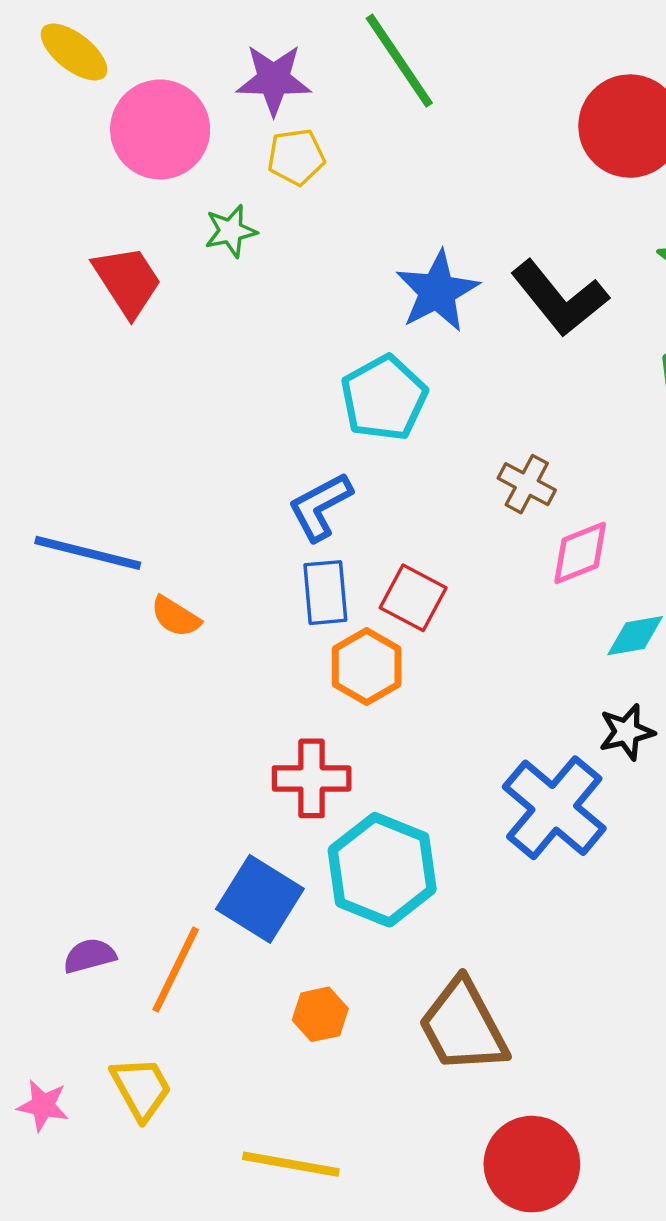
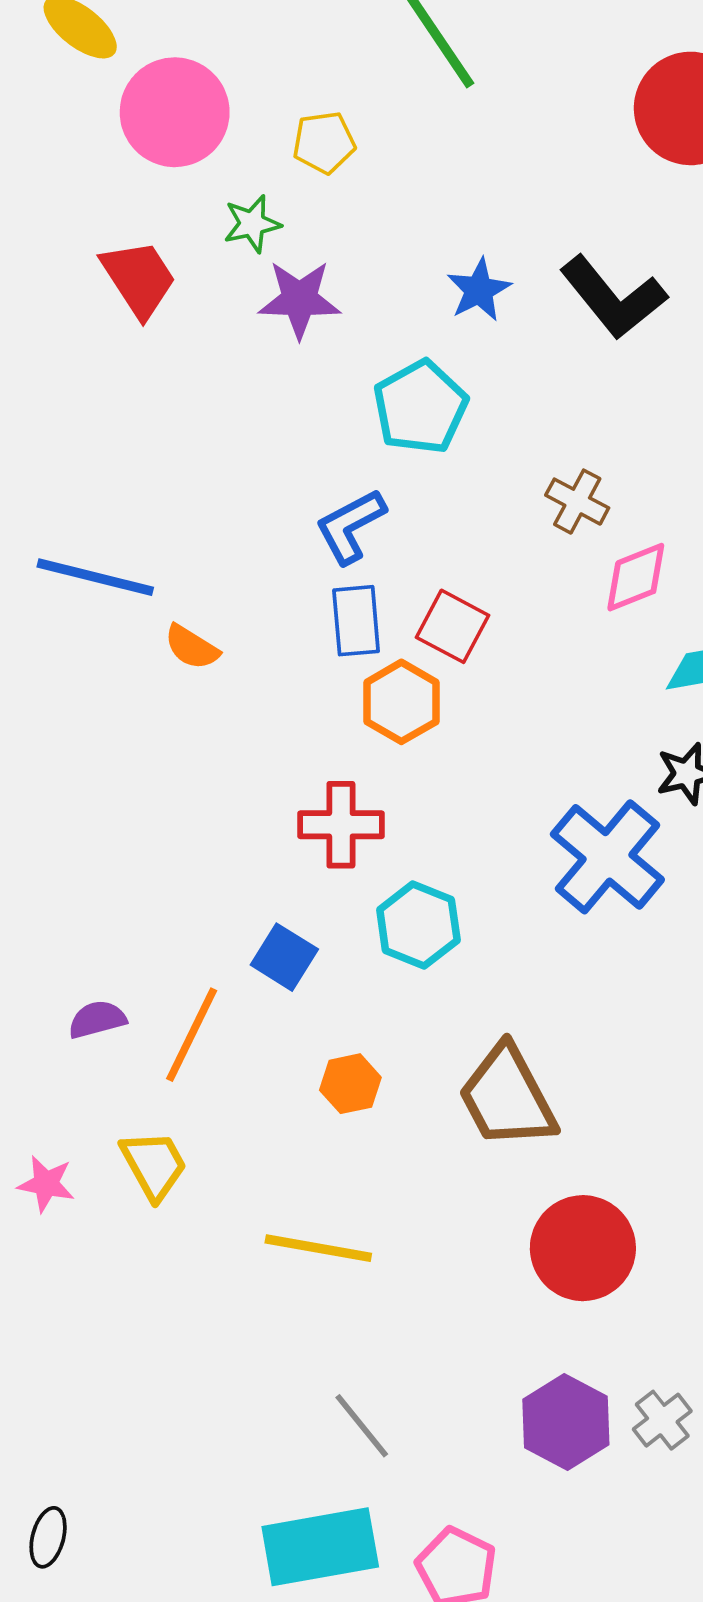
purple star: (274, 80) -> (299, 299), moved
blue star: (437, 291) -> (479, 290), size x0.7
cyan hexagon: (382, 870) -> (418, 925), size x0.7
blue square: (260, 899) -> (284, 957), size x0.7

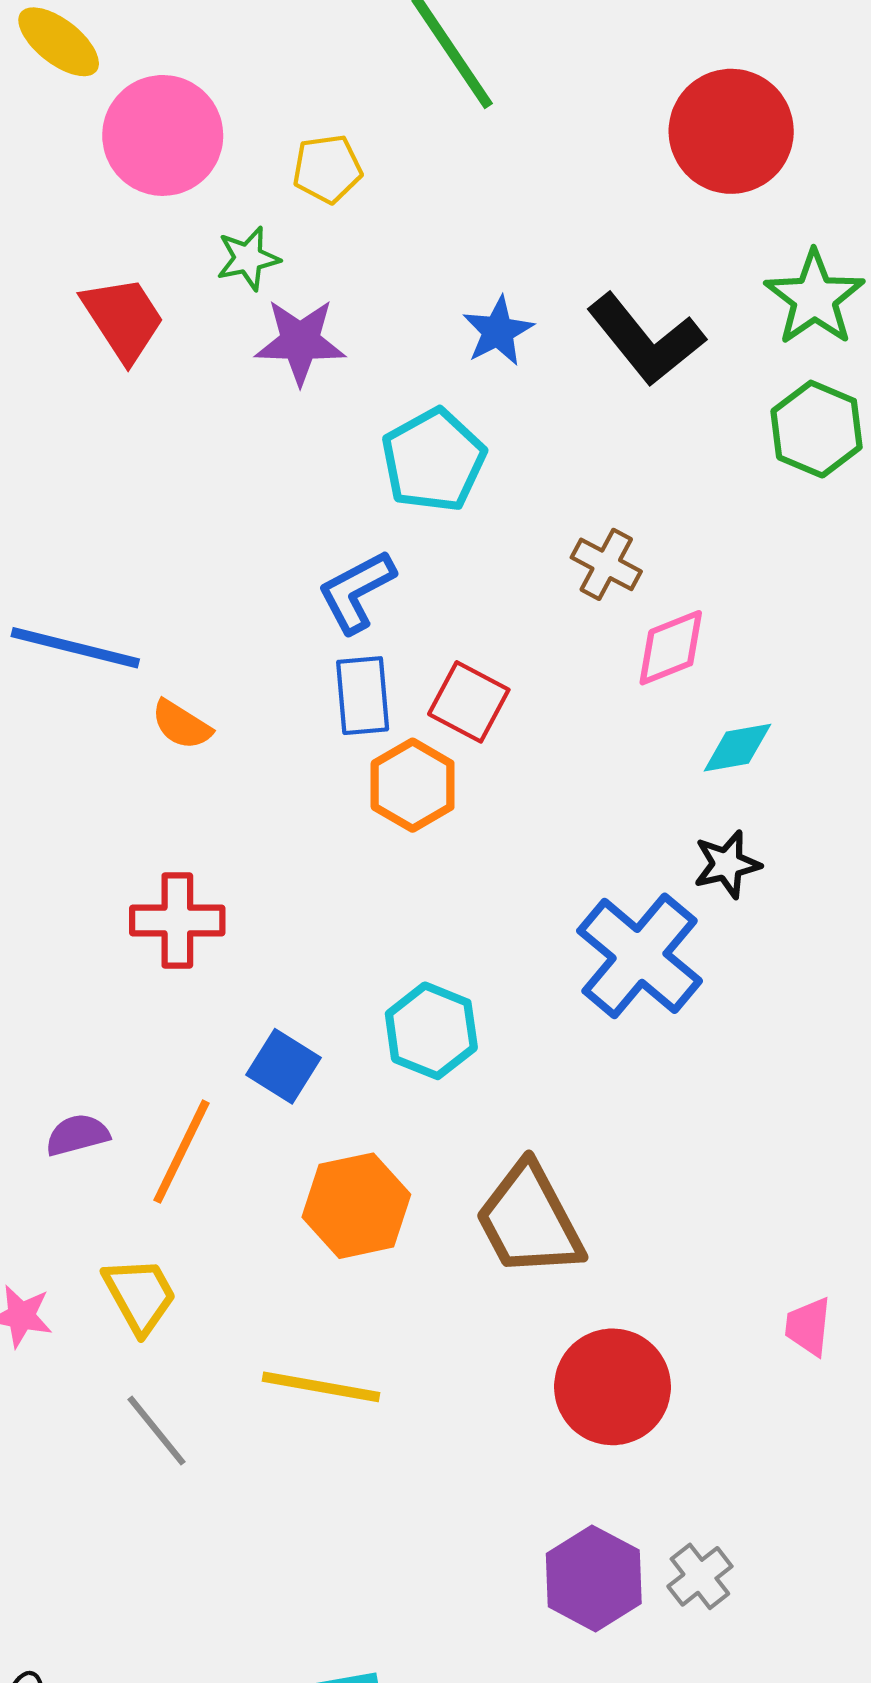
red cross: (341, 825) -> (177, 920), moved
orange hexagon: (350, 1084) -> (356, 1206), size x1.6
gray line: (362, 1426) -> (156, 1431), moved

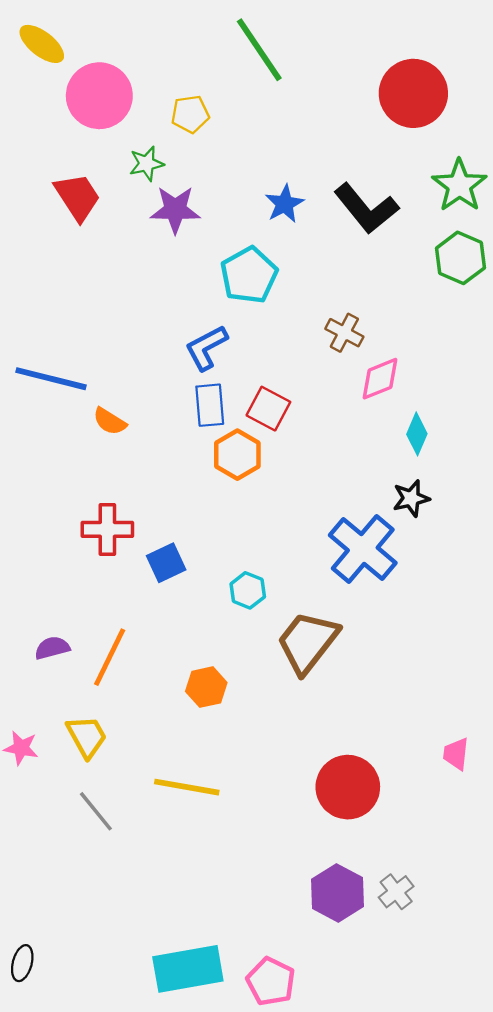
cyan diamond: (737, 748) -> (417, 434), turned -57
cyan hexagon: (431, 1031) -> (248, 590), size x0.7
blue square: (283, 1066) -> (166, 563), moved, turned 33
orange hexagon: (356, 1206) -> (206, 687), size x0.7
brown trapezoid: (529, 1220) -> (308, 642), moved, turned 66

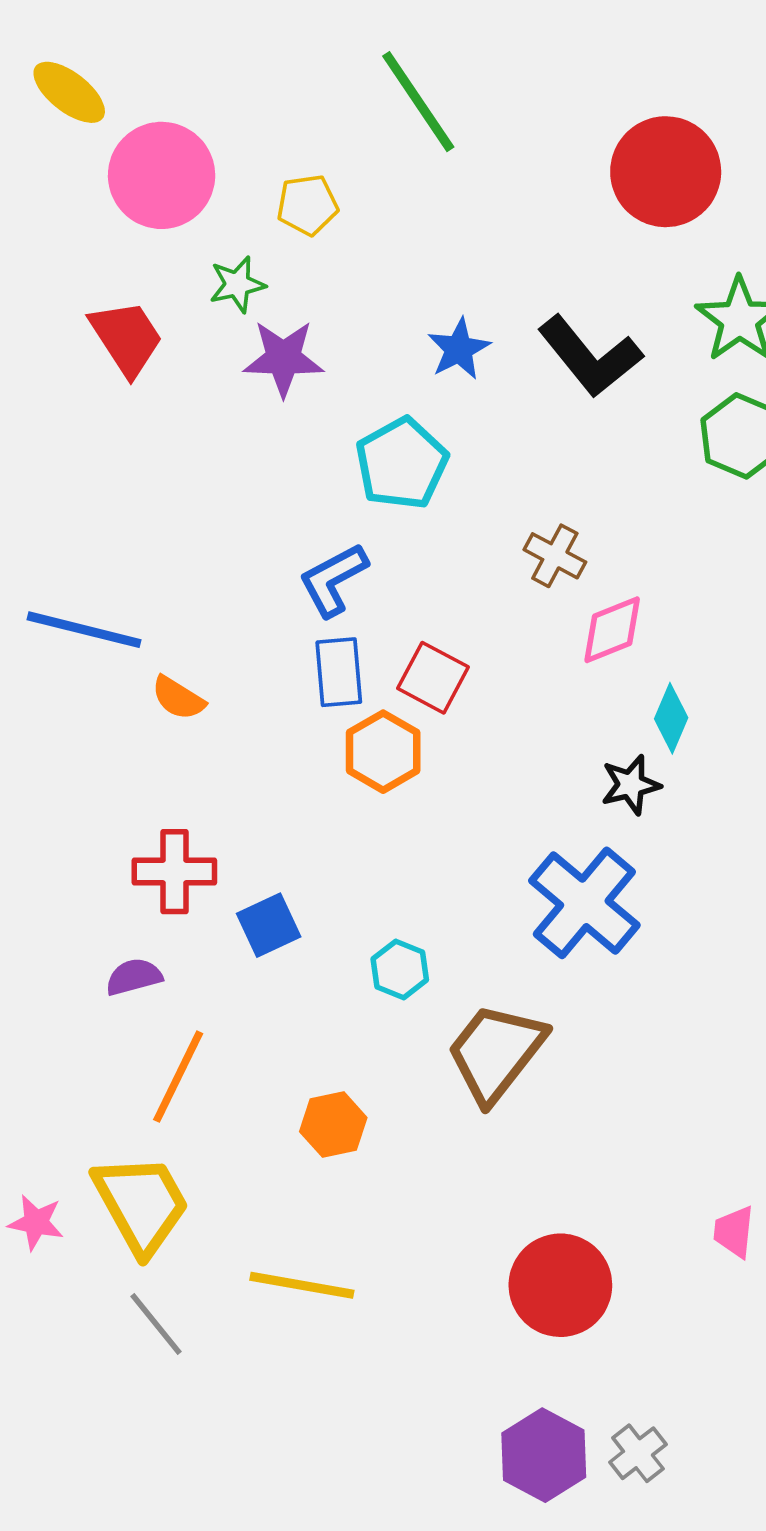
black star: (411, 498) -> (631, 785), moved
purple semicircle: (52, 648) -> (134, 977), moved
yellow trapezoid: (87, 736) -> (141, 1204), size x1.5

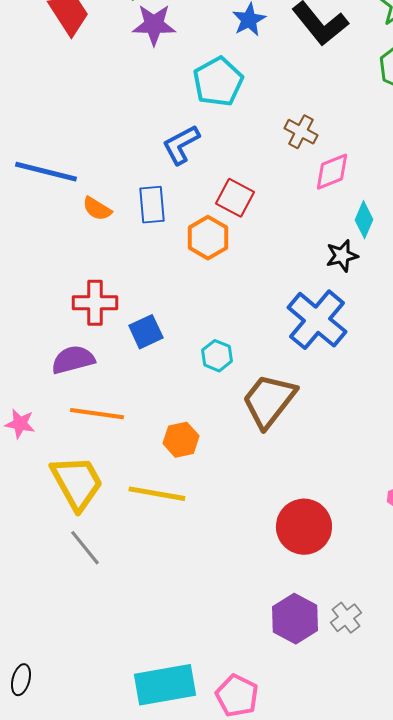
blue rectangle: (339, 672) -> (152, 205), moved
purple semicircle: (134, 977) -> (73, 360), size x1.4
orange line: (178, 1077) -> (97, 414), turned 72
pink star: (36, 1222) -> (20, 424), moved
yellow line: (302, 1285) -> (157, 494), moved

